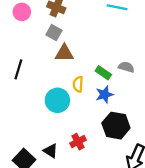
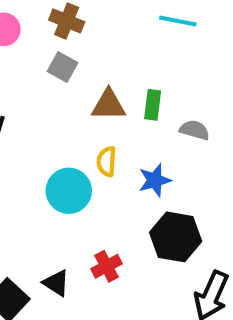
brown triangle: (64, 53) -> (109, 105), moved
green rectangle: (103, 73) -> (153, 105), moved, turned 63

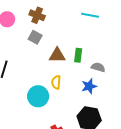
blue star: (155, 180) -> (89, 86), moved

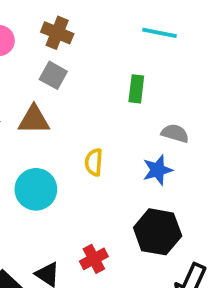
brown triangle: (57, 55) -> (34, 120), moved
green rectangle: (78, 55) -> (136, 89), moved
cyan circle: (38, 96) -> (36, 189), moved

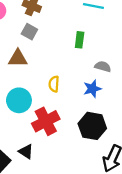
red cross: (94, 259) -> (46, 121), moved, size x1.6

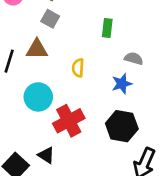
yellow semicircle: (54, 84) -> (78, 68), moved

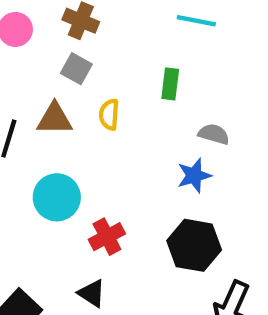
yellow semicircle: (78, 68) -> (109, 114), moved
red cross: (69, 121) -> (107, 237), size x0.7
black triangle: (46, 155) -> (92, 293), moved

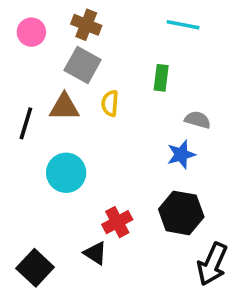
gray square: (76, 69) -> (83, 65), size x1.4
red cross: (107, 237) -> (117, 222), moved

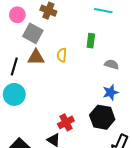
gray square: (83, 65) -> (33, 33), moved
blue star: (181, 154) -> (110, 92), moved
cyan circle: (66, 173) -> (14, 94), moved

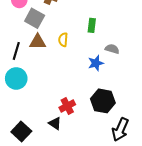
blue star: (110, 92) -> (96, 63), moved

